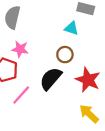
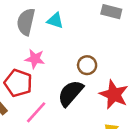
cyan triangle: (71, 28) -> (55, 21), moved

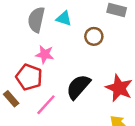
brown circle: (87, 65) -> (94, 36), moved

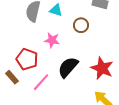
pink star: (45, 54) -> (52, 40), moved

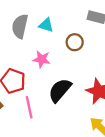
pink line: (41, 82) -> (29, 107), turned -54

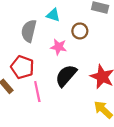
gray semicircle: (20, 26) -> (29, 31), moved
pink star: (42, 59) -> (59, 47), moved

